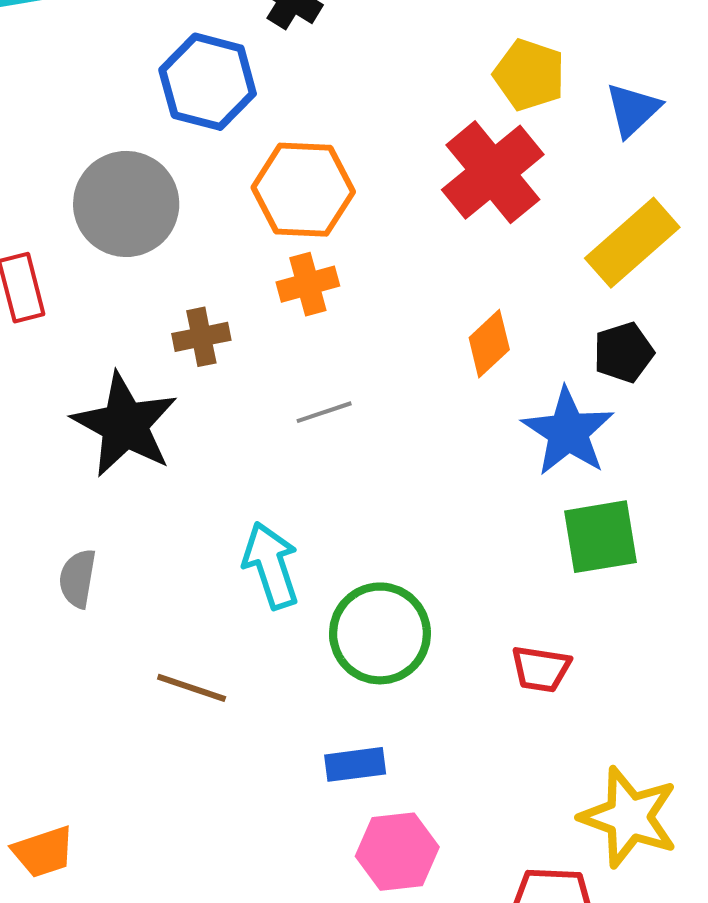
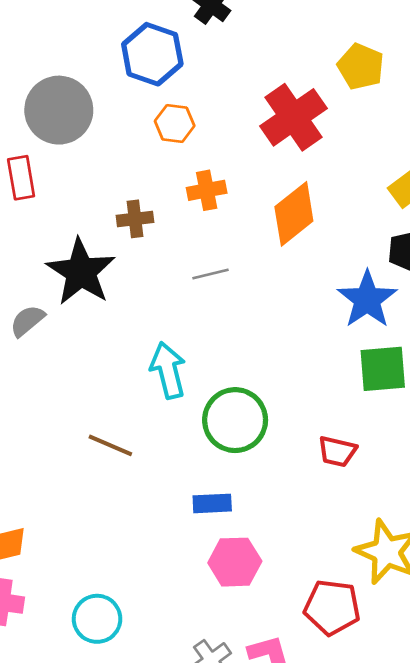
red cross: (493, 172) -> (294, 117), moved
orange hexagon: (303, 190) -> (175, 123), moved, size x0.6
gray circle: (126, 204) -> (59, 110), moved
orange diamond: (489, 344) -> (294, 214), moved, size x1.5
gray semicircle: (78, 578) -> (27, 321), moved, turned 36

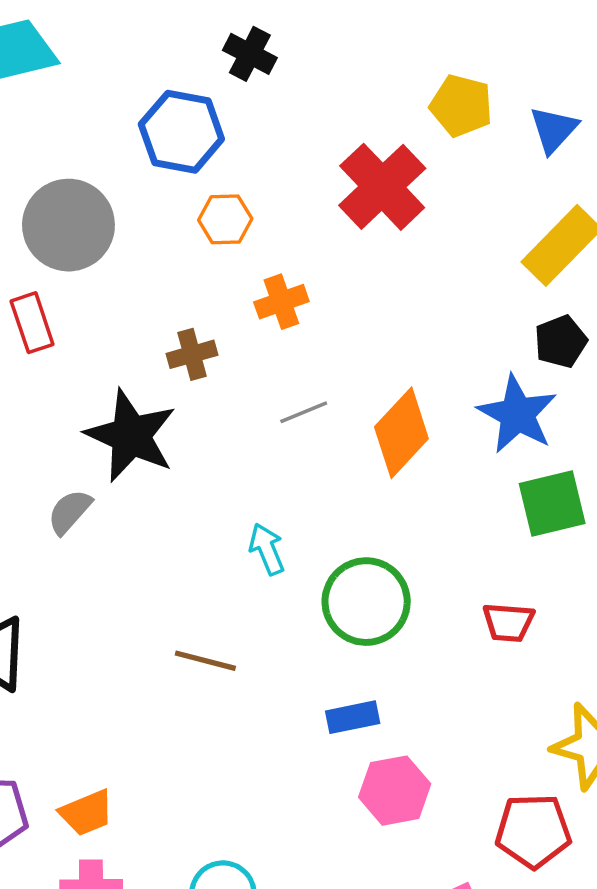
orange diamond: (294, 214) -> (401, 433), moved
cyan arrow: (168, 370) -> (267, 549), size x0.7

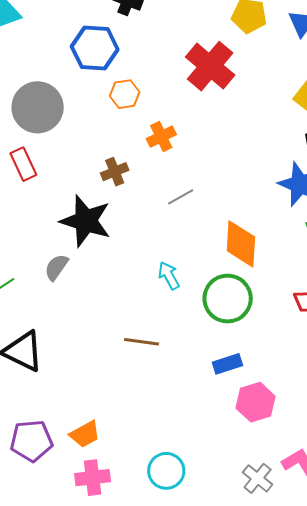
orange diamond: (401, 433) -> (241, 244), moved, turned -33

